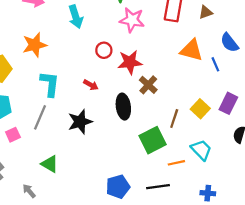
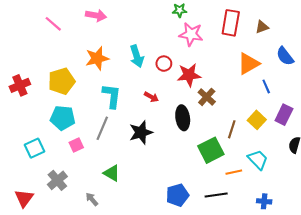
cyan arrow: (76, 17) -> (137, 56), moved
orange triangle: (192, 50) -> (248, 64), turned -45
blue line: (215, 64) -> (266, 86), moved

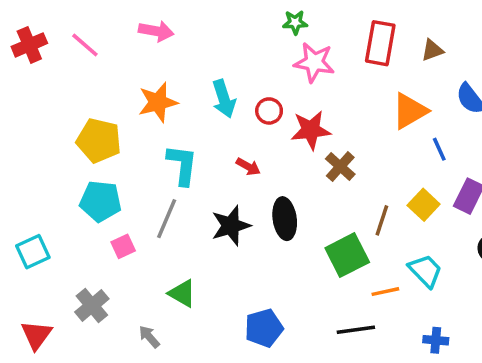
yellow pentagon: (62, 81) -> (99, 140), turned 30
red cross: (20, 85) -> (29, 45), moved
black ellipse: (183, 118) -> (285, 219), moved
cyan square: (34, 148) -> (33, 252), moved
blue pentagon: (177, 195) -> (264, 328), moved

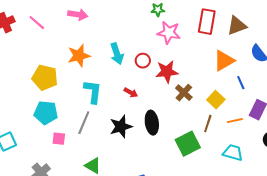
brown triangle: (432, 50) -> (237, 26), size x1.5
yellow square: (424, 205) -> (216, 100), moved
pink square: (123, 246) -> (59, 139), turned 32
cyan trapezoid: (425, 271) -> (233, 153), turned -30
orange line: (385, 292) -> (235, 121), moved

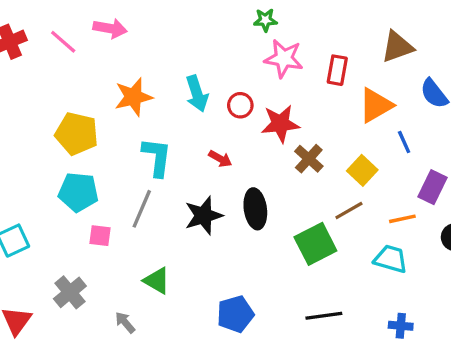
pink arrow: (78, 15) -> (110, 28), moved
red rectangle: (207, 22) -> (337, 70), moved, size x0.7
orange line: (235, 121) -> (402, 219), moved
brown line: (208, 124) -> (349, 210), turned 42

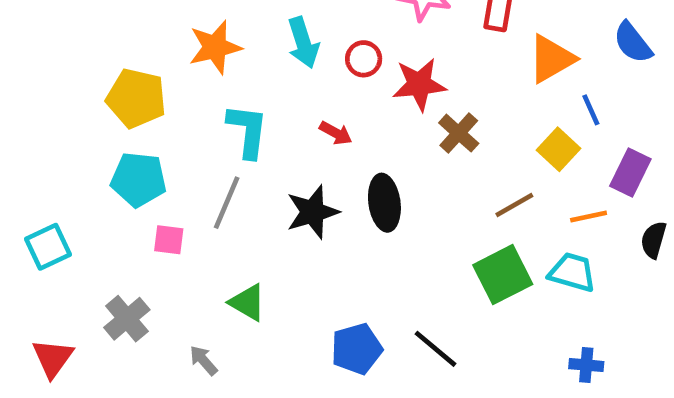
yellow square: (362, 170) -> (558, 149), moved
green square: (315, 244) -> (503, 275), moved
black line: (324, 316) -> (435, 349), moved, turned 48

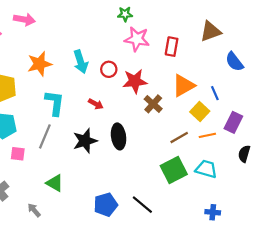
orange triangle: (551, 59) -> (183, 86), moved
orange line: (589, 217) -> (207, 135), moved

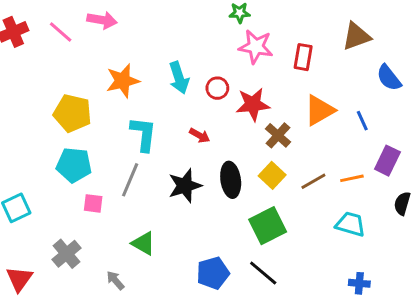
yellow square: (200, 112) -> (272, 175), moved
green square: (174, 170) -> (268, 226), moved

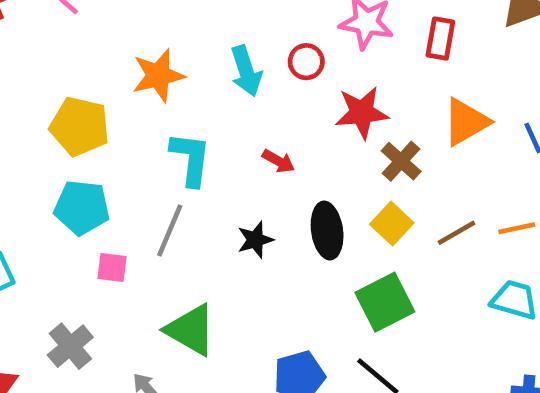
red circle: (217, 88) -> (306, 62), moved
black star: (185, 186) -> (255, 240), size x0.7
green triangle: (143, 243) -> (191, 330), size x1.4

